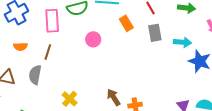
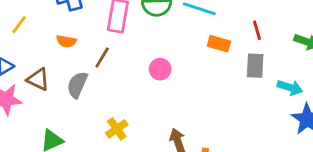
orange rectangle: (126, 23) -> (219, 44), turned -56
pink circle: (93, 39) -> (160, 69), moved

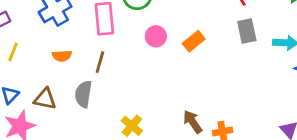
orange rectangle: (219, 44) -> (194, 41), moved, turned -40
pink circle: (160, 69) -> (156, 36), moved

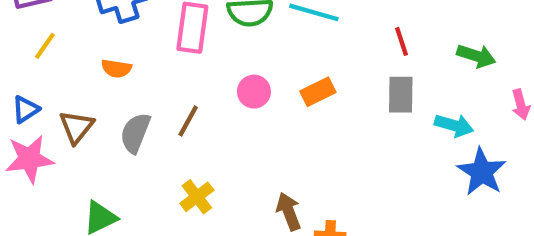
pink circle: (156, 36) -> (254, 92), moved
brown line: (100, 62) -> (188, 121), moved
brown triangle: (45, 99) -> (76, 127), turned 45

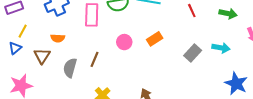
gray rectangle: (401, 95) -> (193, 53), moved, turned 48
blue triangle: (26, 109) -> (15, 48), moved
brown triangle: (76, 127) -> (42, 56), moved
blue star: (482, 172) -> (236, 84), moved

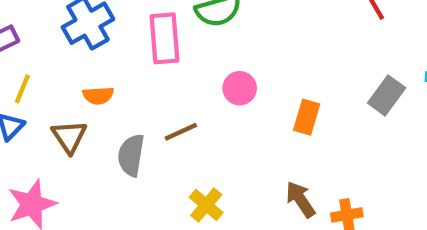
orange rectangle: (155, 39) -> (307, 117), moved, turned -35
brown line: (94, 59) -> (181, 132), turned 49

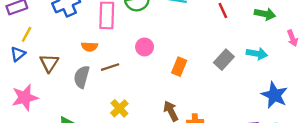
orange semicircle: (98, 95) -> (89, 47), moved

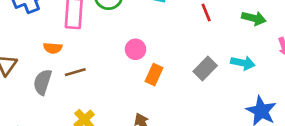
pink circle: (145, 47) -> (136, 49), moved

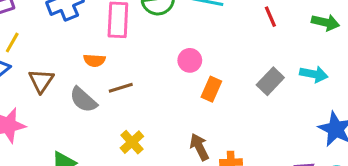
gray semicircle: (43, 82) -> (83, 100), turned -65

